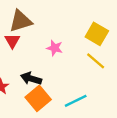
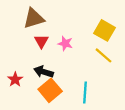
red triangle: (12, 41) -> (41, 41), moved
cyan line: (76, 101) -> (85, 93), turned -60

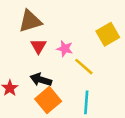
yellow square: (105, 30) -> (108, 34), turned 30
yellow line: (103, 55) -> (84, 67), moved

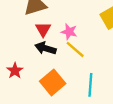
yellow line: (84, 67) -> (75, 49), moved
black arrow: (41, 80) -> (46, 48), moved

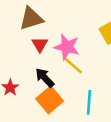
pink star: (69, 32) -> (67, 47), size x1.5
black arrow: (46, 48) -> (45, 78), moved, turned 30

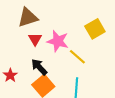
yellow line: (73, 65) -> (77, 57), moved

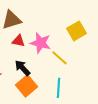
red triangle: (35, 39) -> (19, 41), turned -48

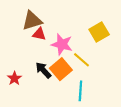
red triangle: (19, 41) -> (39, 34), moved
orange square: (27, 86) -> (61, 69), moved

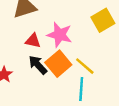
red triangle: (39, 34) -> (33, 41), moved
yellow line: (82, 60) -> (85, 66), moved

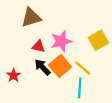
yellow square: (103, 20) -> (98, 40), moved
pink star: (60, 35) -> (61, 41), turned -30

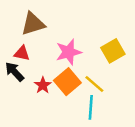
red triangle: (38, 46) -> (22, 53), moved
black arrow: (43, 67) -> (14, 72), moved
red star: (14, 75) -> (43, 85), moved

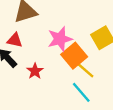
orange square: (67, 82) -> (74, 56), moved
cyan line: (91, 107) -> (81, 92), turned -45

